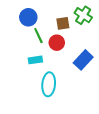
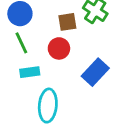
green line: (38, 36) -> (21, 43), moved

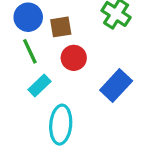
brown square: (67, 22) -> (61, 27), moved
cyan rectangle: (30, 72) -> (40, 86), turned -36

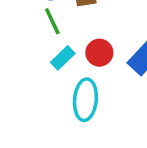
red circle: (74, 58) -> (99, 53), moved

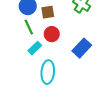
red circle: (99, 53) -> (52, 34), moved

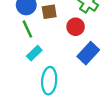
red circle: (52, 34) -> (76, 27), moved

